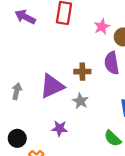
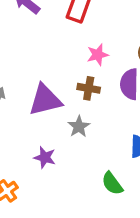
pink star: (102, 27) -> (98, 55), moved

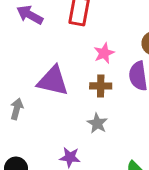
purple triangle: (45, 100) -> (53, 81), moved, turned 36

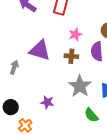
gray star: (97, 123) -> (80, 86), moved, size x1.6

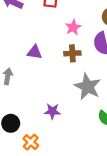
purple triangle: (40, 50) -> (35, 52), size x0.6

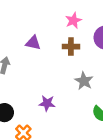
gray star: (87, 87) -> (84, 81), size x0.7

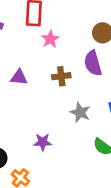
pink star: (73, 20) -> (50, 39), moved

